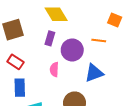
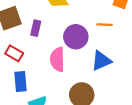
purple rectangle: (50, 38) -> (36, 28), moved
pink semicircle: (54, 69) -> (57, 59), size x1.5

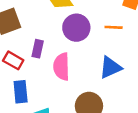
purple rectangle: (36, 28) -> (38, 49), moved
purple circle: (76, 37) -> (76, 28), moved

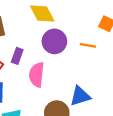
blue triangle: (110, 68) -> (80, 96), moved

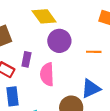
orange line: (88, 45) -> (94, 52), moved

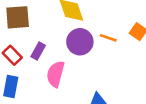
orange line: (94, 52) -> (108, 38), moved

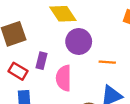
orange line: (108, 38) -> (107, 62), moved

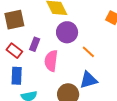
orange line: (107, 62) -> (88, 52), turned 32

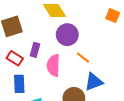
orange line: (88, 52) -> (83, 58), moved

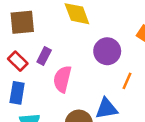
purple circle: (67, 35) -> (107, 51), moved
orange line: (83, 58) -> (127, 81), moved, turned 64

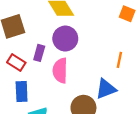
purple circle: (107, 51) -> (65, 39), moved

